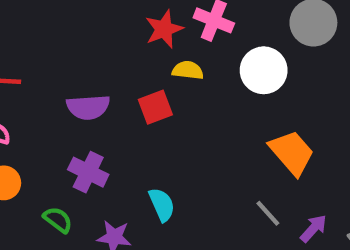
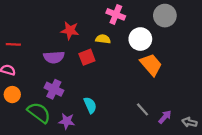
red star: (164, 29) -> (70, 30), moved, turned 30
orange trapezoid: (292, 153) -> (151, 65), moved
green semicircle: (58, 220) -> (39, 113), size x1.6

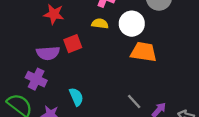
yellow semicircle: (103, 39) -> (100, 24), moved
purple semicircle: (54, 57) -> (48, 53), moved
orange trapezoid: (151, 65) -> (144, 52), turned -40

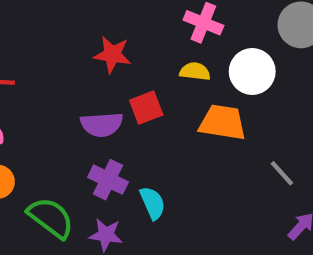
orange trapezoid: (144, 52) -> (223, 122), moved
purple cross: (36, 79) -> (108, 180), moved
gray line: (134, 102) -> (282, 173), moved

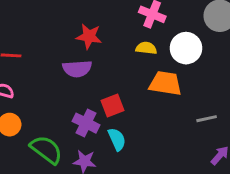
red square: (146, 108) -> (112, 105), moved
purple semicircle: (102, 124) -> (77, 69), moved
gray line: (282, 173) -> (207, 119), turned -60

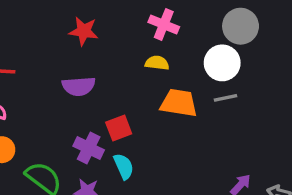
red star: (89, 36) -> (84, 31), moved
white circle: (186, 48) -> (222, 63), moved
gray line: (207, 119) -> (225, 98), moved

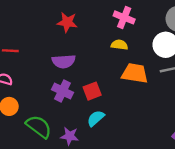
purple cross: (89, 148) -> (62, 91), moved
cyan semicircle: (124, 166) -> (96, 118), turned -108

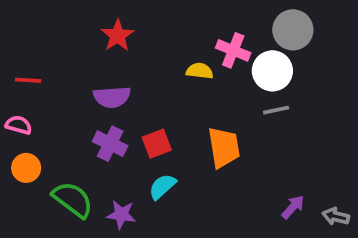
pink cross: (124, 17) -> (233, 50), moved
red star: (67, 22) -> (118, 35), turned 30
orange trapezoid: (135, 73) -> (224, 147), moved, turned 72

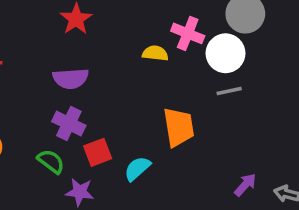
red square: (157, 144) -> (98, 152), moved
cyan semicircle: (162, 187) -> (137, 169), moved
green semicircle: (73, 200) -> (51, 161), moved, size x0.7

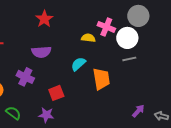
purple cross: (69, 124) -> (25, 77), moved
green semicircle: (51, 161) -> (13, 113), moved
cyan semicircle: (137, 169) -> (78, 64), moved

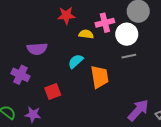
red star: (44, 19) -> (66, 15), moved, turned 30
pink cross: (106, 27) -> (105, 23), turned -36
purple arrow: (138, 111) -> (138, 110), size x1.6
purple star: (46, 115) -> (33, 114), moved

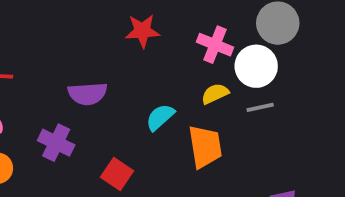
pink cross: (105, 23) -> (215, 45), turned 36
yellow semicircle: (86, 34) -> (215, 94), moved, turned -32
red square: (53, 92) -> (117, 174), turned -35

